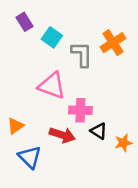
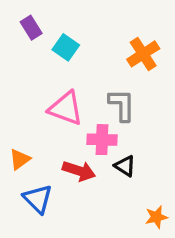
gray L-shape: (82, 54) -> (122, 105), moved
orange star: (123, 143) -> (156, 217), moved

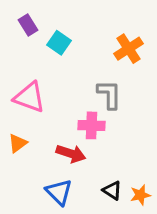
pink triangle: (66, 108) -> (29, 97), moved
black triangle: (125, 166) -> (112, 191), moved
blue triangle: (38, 199) -> (59, 192), moved

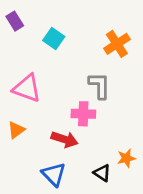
purple rectangle: (28, 25) -> (15, 21), moved
orange star: (140, 195) -> (126, 158), moved

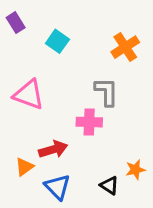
orange triangle: (16, 130) -> (24, 167), moved
red arrow: (65, 139) -> (53, 149), moved, turned -35

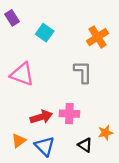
pink cross: (89, 122) -> (69, 114), moved
orange triangle: (24, 167) -> (19, 141), moved

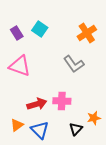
purple rectangle: (12, 18) -> (17, 33), moved
gray L-shape: (83, 72) -> (74, 64), turned 145
black triangle: (85, 145) -> (76, 129), turned 40

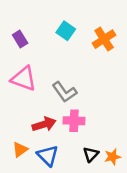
cyan square: (40, 29) -> (66, 31), moved
gray L-shape: (74, 64) -> (64, 92), moved
orange star: (94, 118) -> (112, 157), moved

